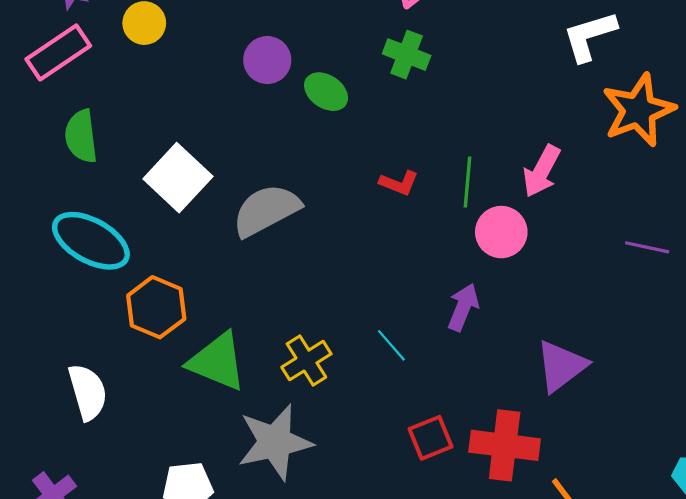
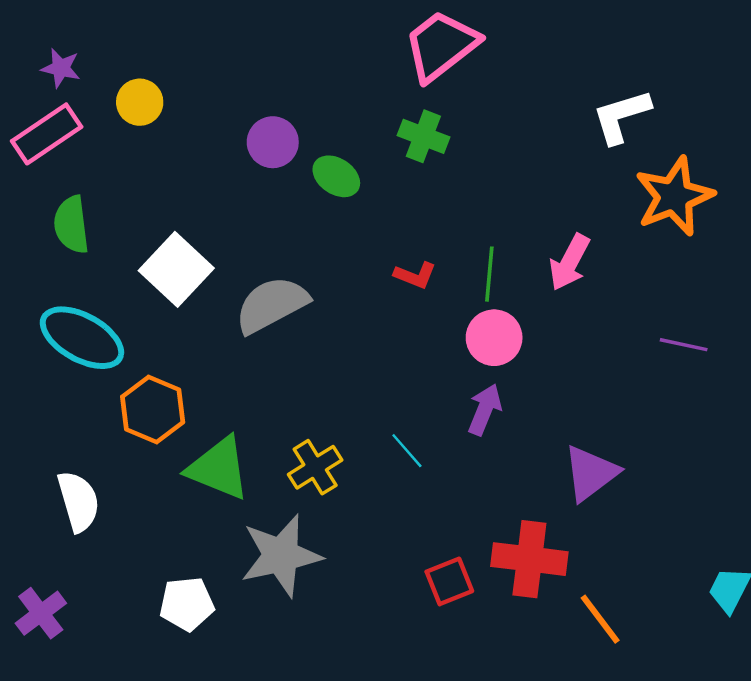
pink circle: (501, 232) -> (494, 338), moved
red square: (431, 438) -> (449, 581), moved

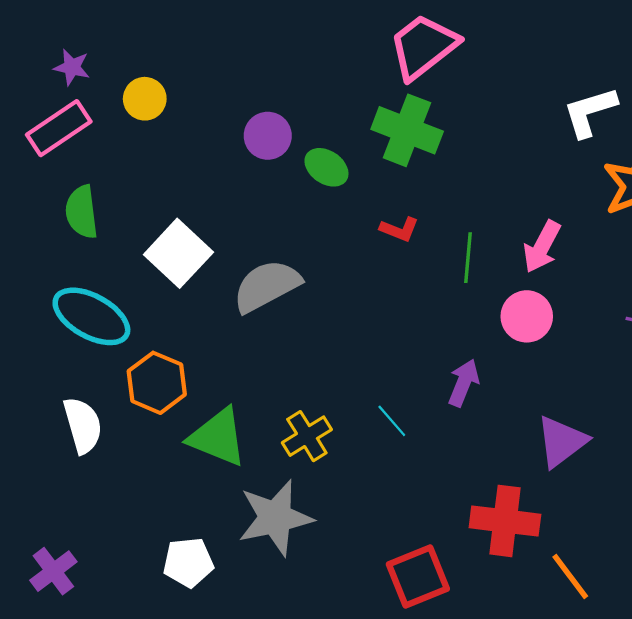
green cross: (423, 136) -> (407, 130), size x1.5
red L-shape: (415, 275) -> (399, 229), moved
pink circle: (494, 338) -> (527, 316), moved
white semicircle: (78, 501) -> (83, 425), moved
red square: (449, 581) -> (418, 576), moved, size x1.4

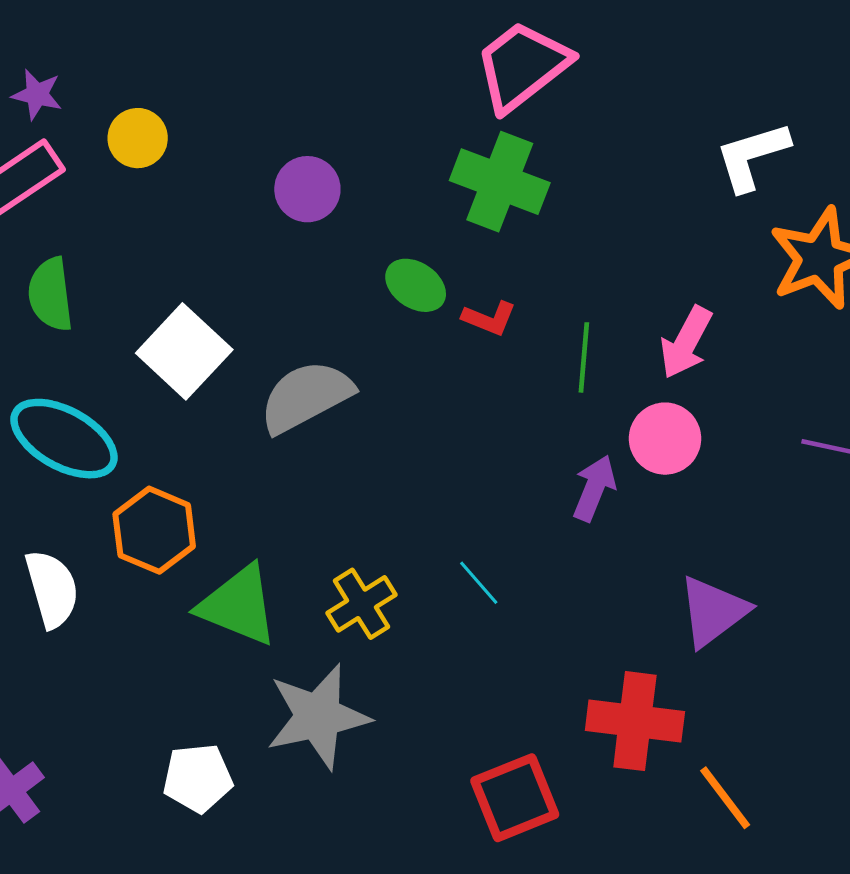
green ellipse: (326, 167) -> (416, 285), moved
purple arrow: (464, 383) -> (594, 488), moved

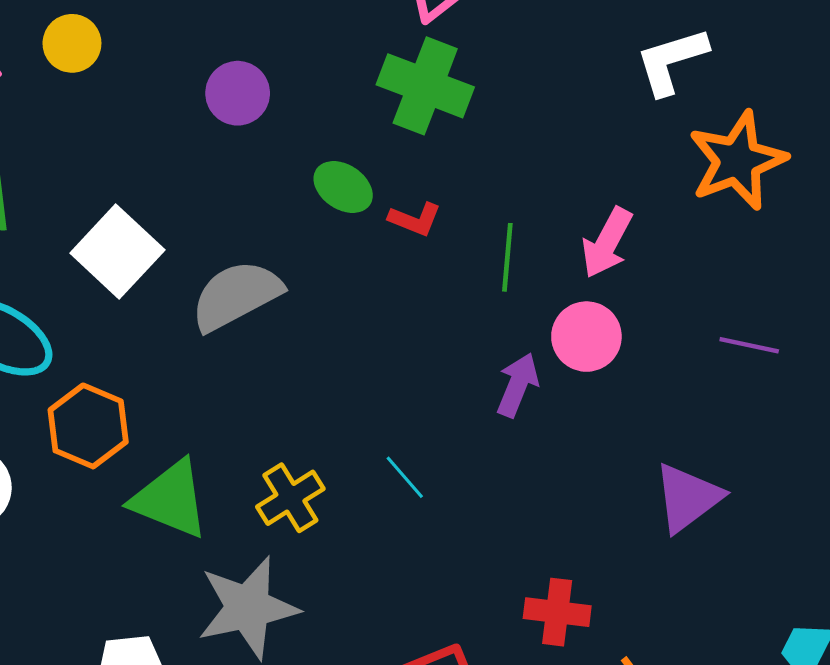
purple triangle: (713, 611) -> (688, 498), moved
red cross: (635, 721) -> (557, 612), size x0.7

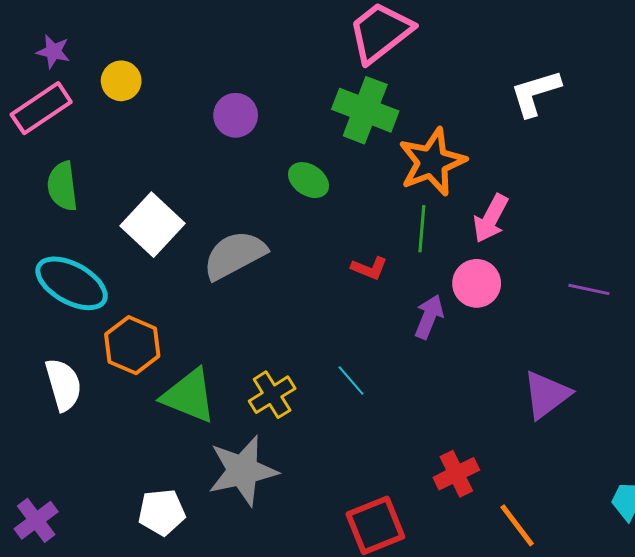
orange star: (737, 161) -> (432, 162), moved
red L-shape: (415, 219) -> (369, 268), moved
red cross: (557, 612) -> (456, 474), turned -33

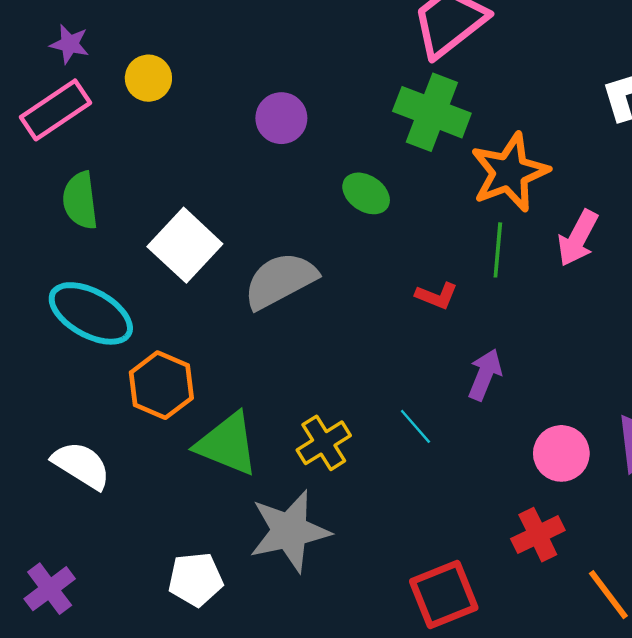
pink circle: (477, 283) -> (561, 453), moved
purple arrow: (429, 317) -> (485, 375), moved
white semicircle: (63, 385) -> (81, 465), moved, turned -42

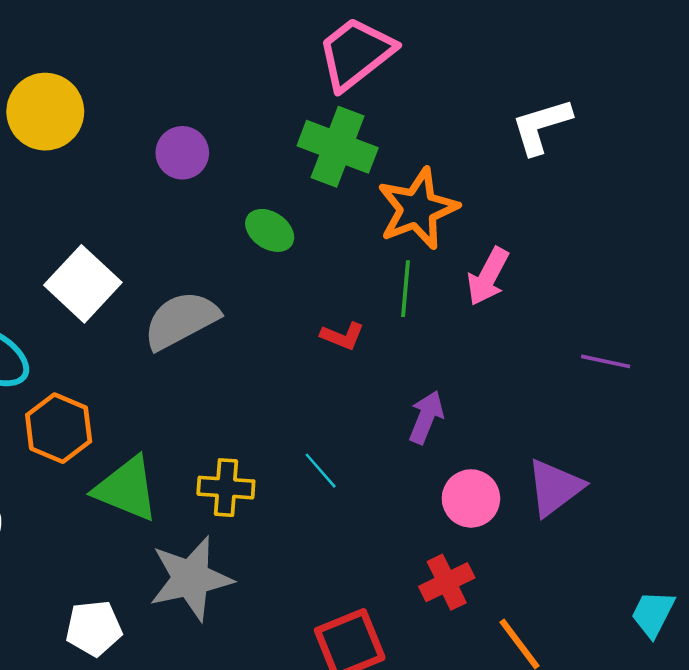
yellow circle: (148, 78) -> (45, 112), size x1.6
purple arrow: (485, 375) -> (426, 417), moved
yellow cross: (324, 443) -> (226, 488), turned 36

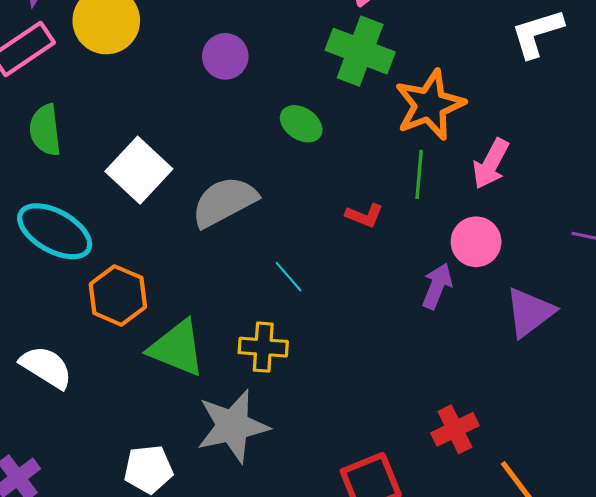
cyan line: (321, 471) -> (289, 277), moved
purple triangle: (555, 488) -> (530, 312), moved
pink circle: (471, 498) -> (476, 242), moved

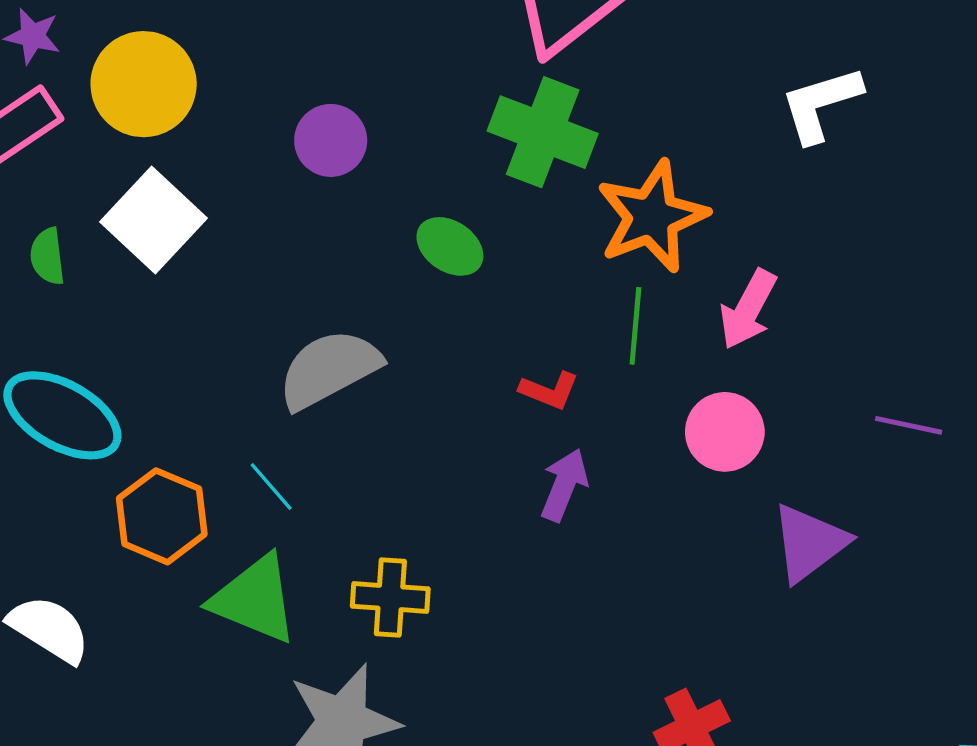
green semicircle: (45, 130) -> (48, 256), size x0.7
white square: (139, 170) -> (153, 220), moved
cyan line: (289, 277) -> (271, 487), moved
purple arrow: (437, 286) -> (564, 485), moved

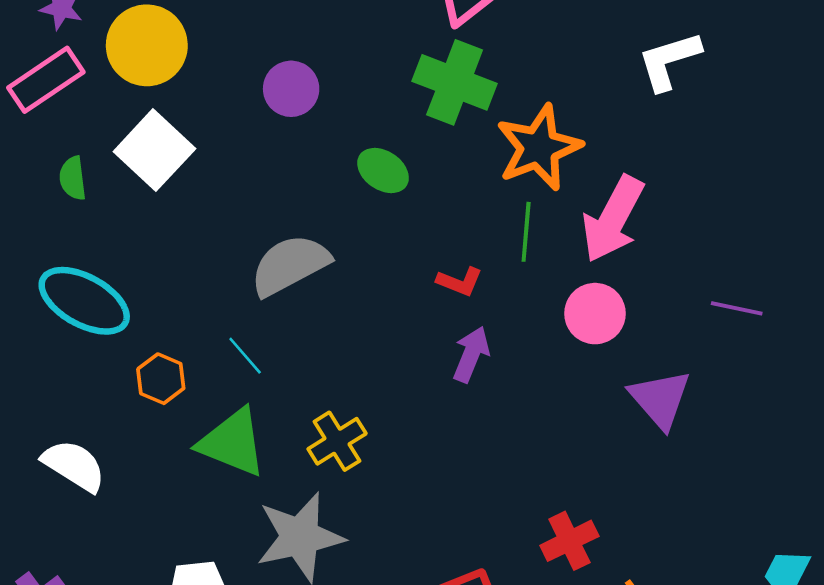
pink arrow: (748, 309) -> (613, 219), size x1.4
orange hexagon: (162, 516) -> (161, 379), size x0.7
purple triangle: (809, 543) -> (660, 399), turned -34
yellow cross: (390, 597) -> (337, 441), turned -36

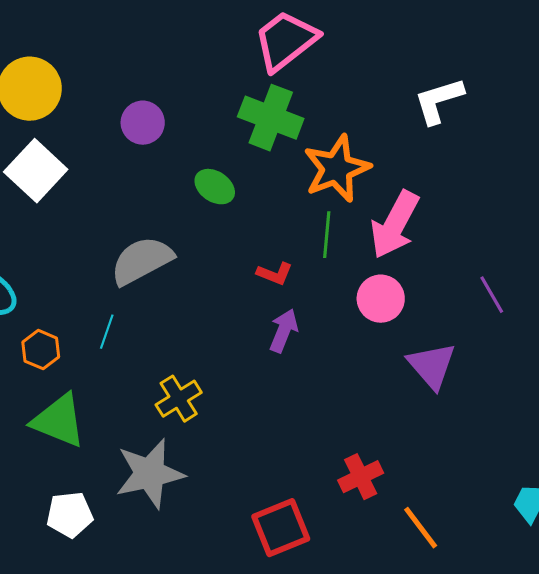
purple line: (737, 308) -> (492, 295), turned 48
cyan line: (245, 356) -> (107, 332), turned 60
green triangle: (232, 443) -> (59, 421), moved

